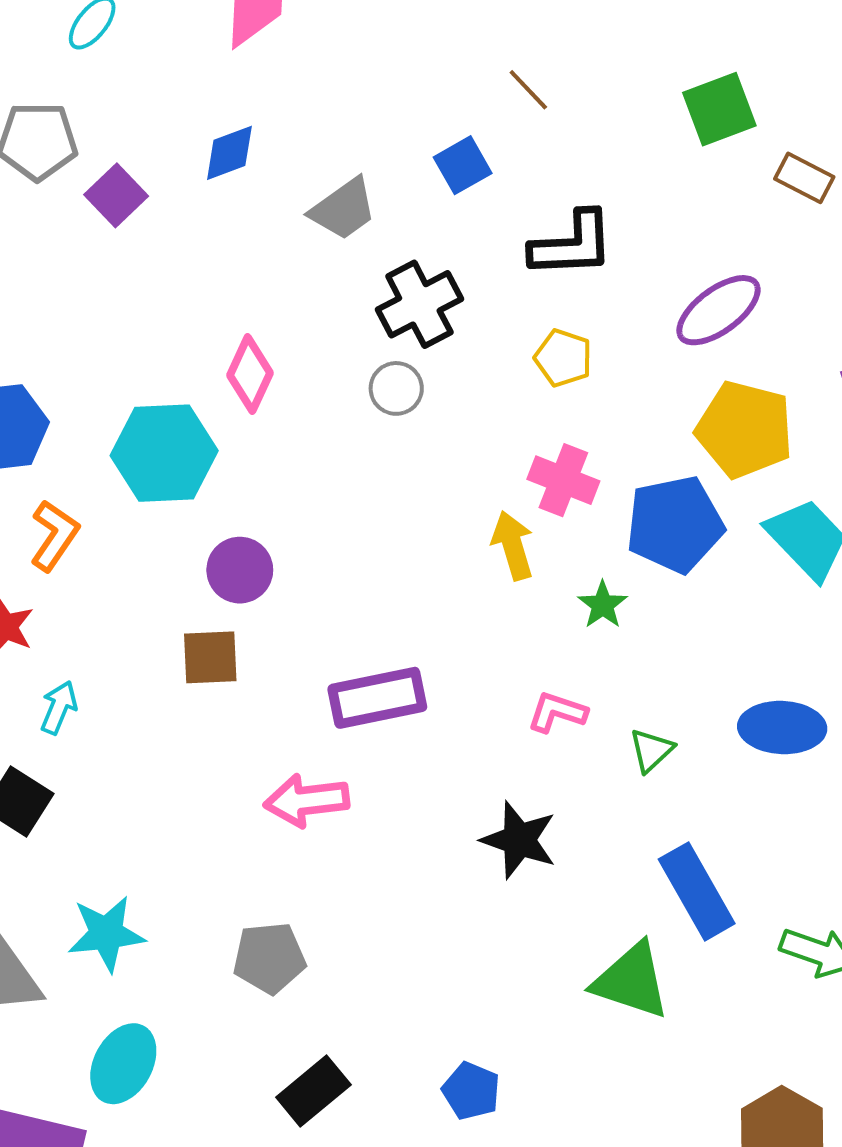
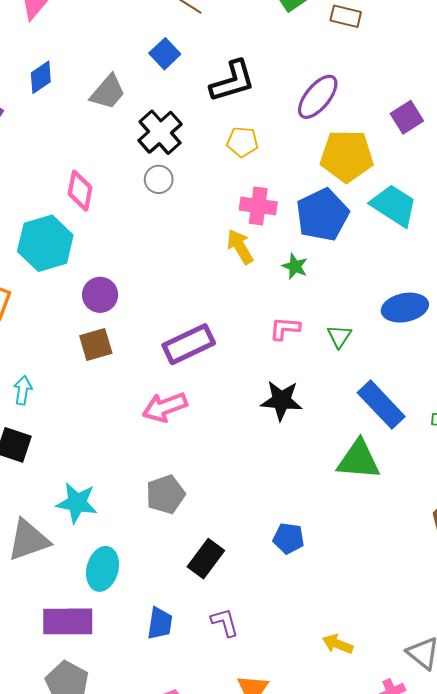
cyan star: (106, 934) -> (77, 503), turned 30

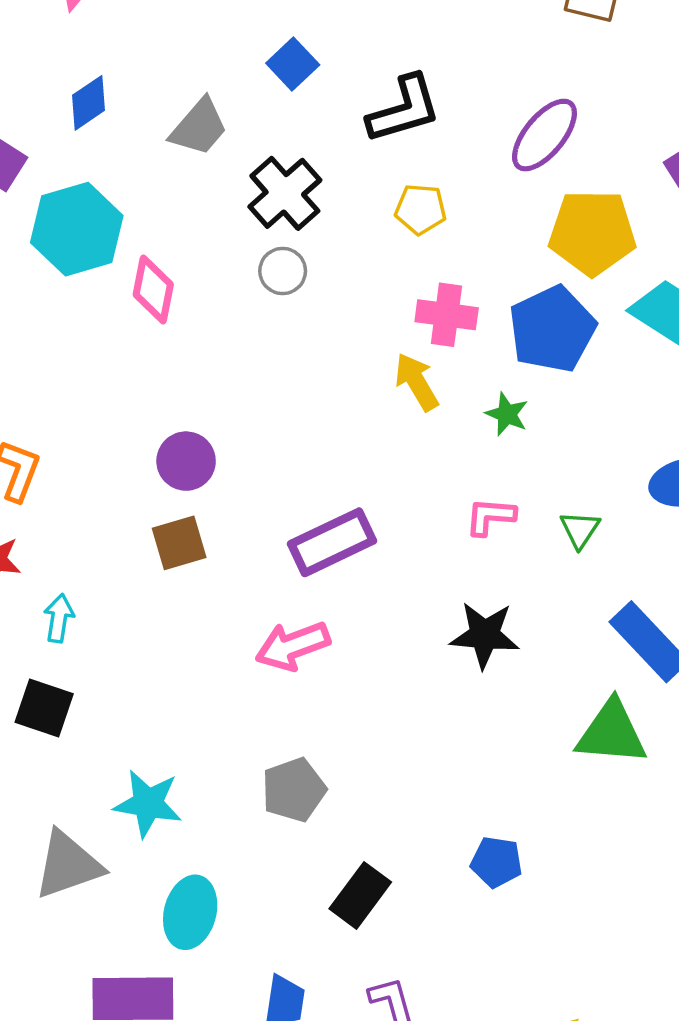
cyan hexagon: (45, 243) -> (77, 229), moved

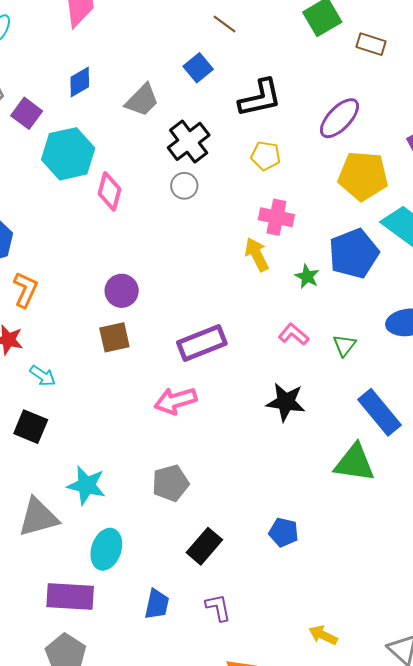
blue pentagon: (552, 329) -> (354, 254), moved
pink L-shape: (490, 516) -> (294, 334), turned 32
cyan arrow: (59, 618) -> (43, 376), turned 112

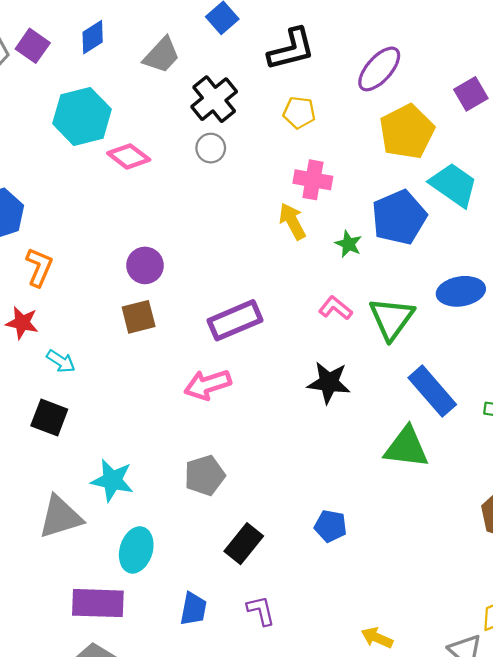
purple square: (27, 113) -> (33, 46), moved
yellow pentagon: (363, 176) -> (407, 132), turned -30
pink diamond: (110, 191) -> (129, 156), turned -66
green triangle: (344, 345) -> (392, 318), size x1.8

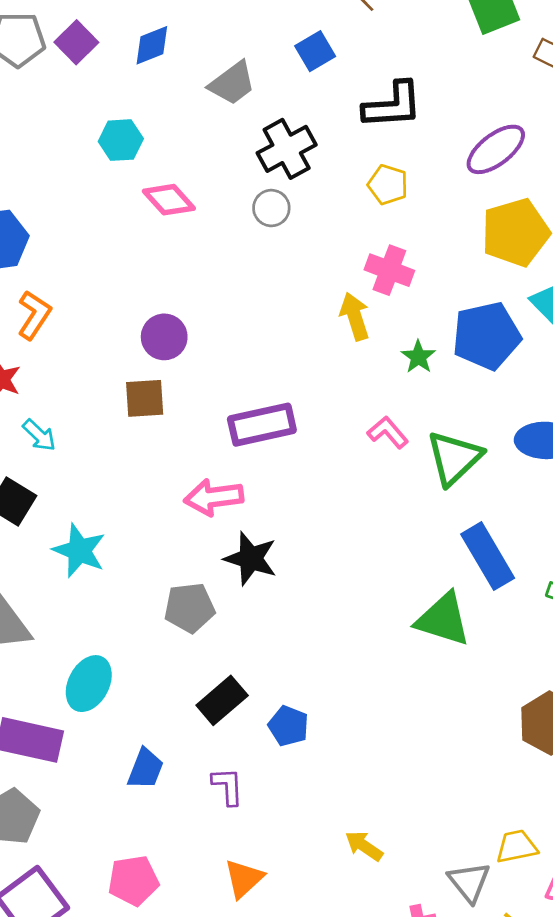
cyan hexagon: (82, 116) -> (121, 140), size x0.6
black star: (329, 383) -> (251, 558), moved
cyan star: (112, 480) -> (79, 551), moved
blue pentagon: (331, 526) -> (288, 726), moved

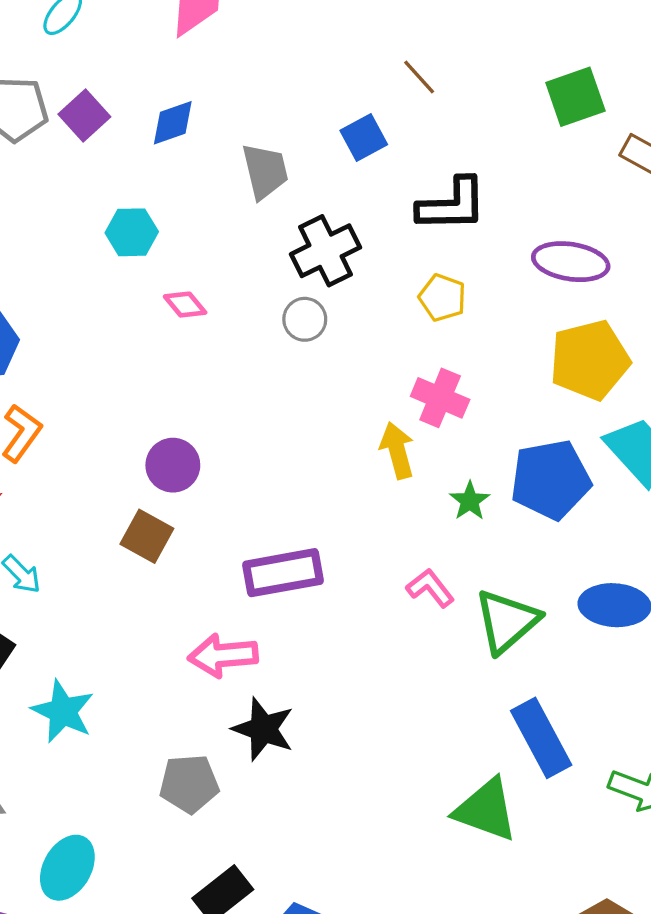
gray trapezoid: (232, 83) -> (265, 171), turned -69
purple ellipse: (496, 149) -> (571, 262), turned 44
pink diamond: (169, 200) -> (185, 305), size x0.7
brown square: (145, 398) -> (147, 536), turned 30

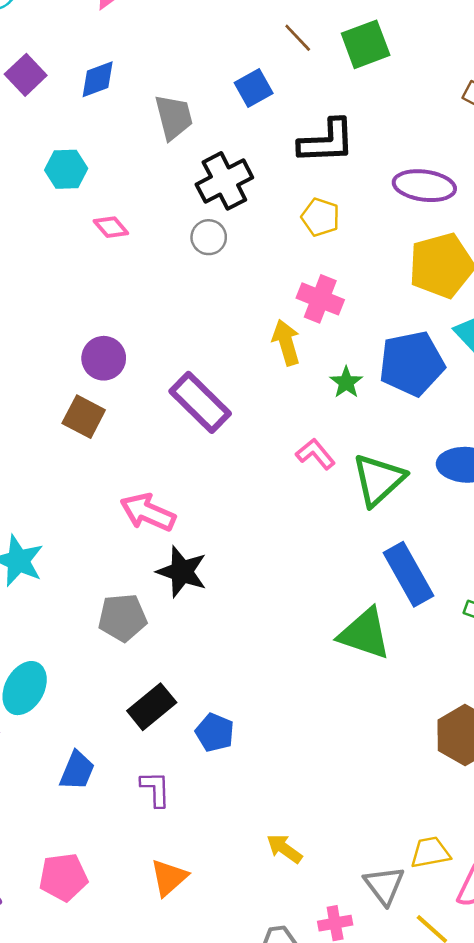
green square: (575, 97) -> (366, 44), moved
purple rectangle: (283, 573) -> (200, 402), moved, turned 56
pink arrow: (223, 655) -> (148, 512), turned 30

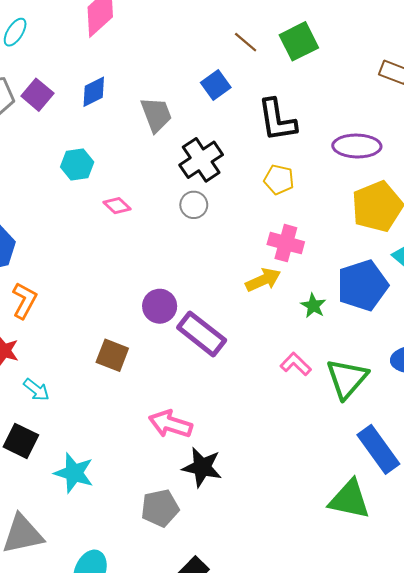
black L-shape: (327, 141) -> (277, 120), turned 90
yellow arrow: (286, 342) -> (263, 280), turned 88
purple circle: (104, 358) -> (160, 306), moved

